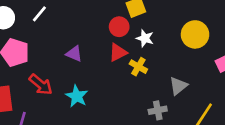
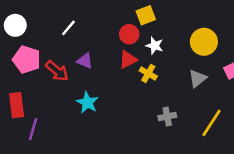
white line: (39, 14) -> (68, 28), moved
red arrow: (41, 85) -> (57, 71), moved
gray triangle: (178, 86) -> (198, 79), moved

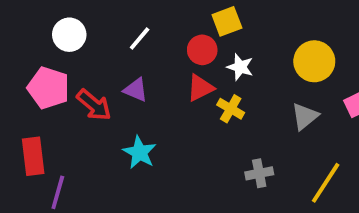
white circle: (15, 25) -> (69, 35), moved
white line: (68, 28) -> (140, 38), moved

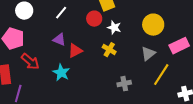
red triangle: (200, 88) -> (75, 51), moved
red arrow: (94, 105) -> (30, 62), moved
yellow line: (326, 183) -> (161, 75), moved

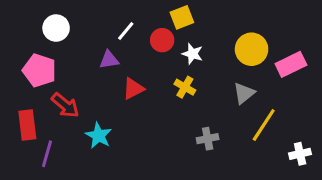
white line: (61, 13) -> (126, 31), moved
purple triangle: (59, 40) -> (109, 60), moved, turned -32
pink rectangle: (179, 46) -> (291, 64), moved
cyan star: (61, 73) -> (98, 136), moved

